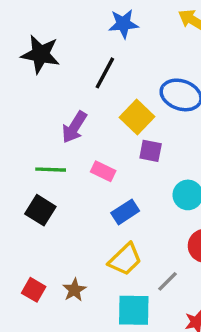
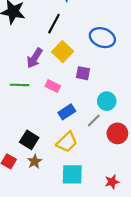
yellow square: (137, 117) -> (63, 52), moved
black square: (40, 210) -> (29, 140), moved
gray line: (168, 281) -> (94, 121), moved

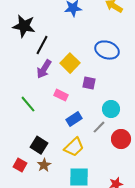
black line: (54, 24) -> (42, 45), moved
green line: (19, 85) -> (28, 104), moved, turned 48

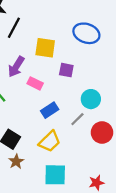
yellow square: (70, 63) -> (45, 48), turned -36
purple arrow: (44, 69) -> (16, 67), moved

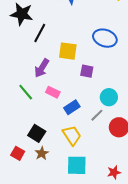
pink rectangle: (35, 83) -> (53, 92), moved
yellow trapezoid: (50, 141) -> (72, 135), turned -80

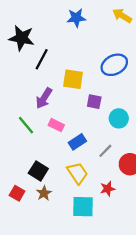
blue ellipse: (105, 38) -> (114, 65), turned -45
cyan circle: (109, 97) -> (119, 118), moved
red star: (114, 172) -> (108, 189), moved

